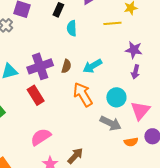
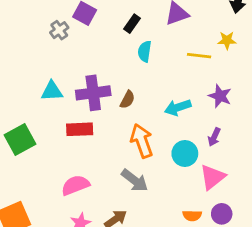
cyan arrow: (92, 66) -> (178, 107), moved
purple arrow: (136, 72) -> (214, 137), moved
red rectangle: (36, 95) -> (80, 129), turned -72
gray arrow: (111, 123) -> (135, 180), moved

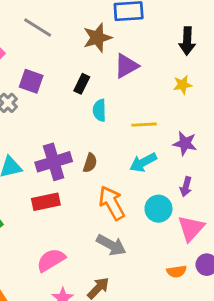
yellow line: (199, 56) -> (144, 125), moved

